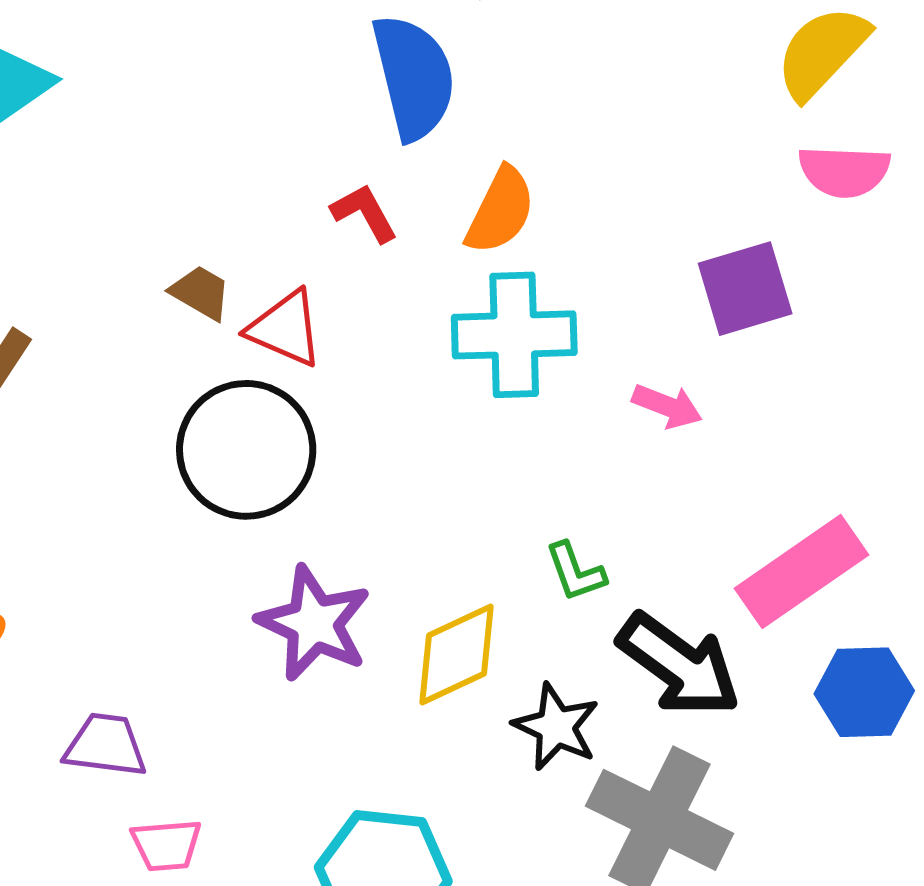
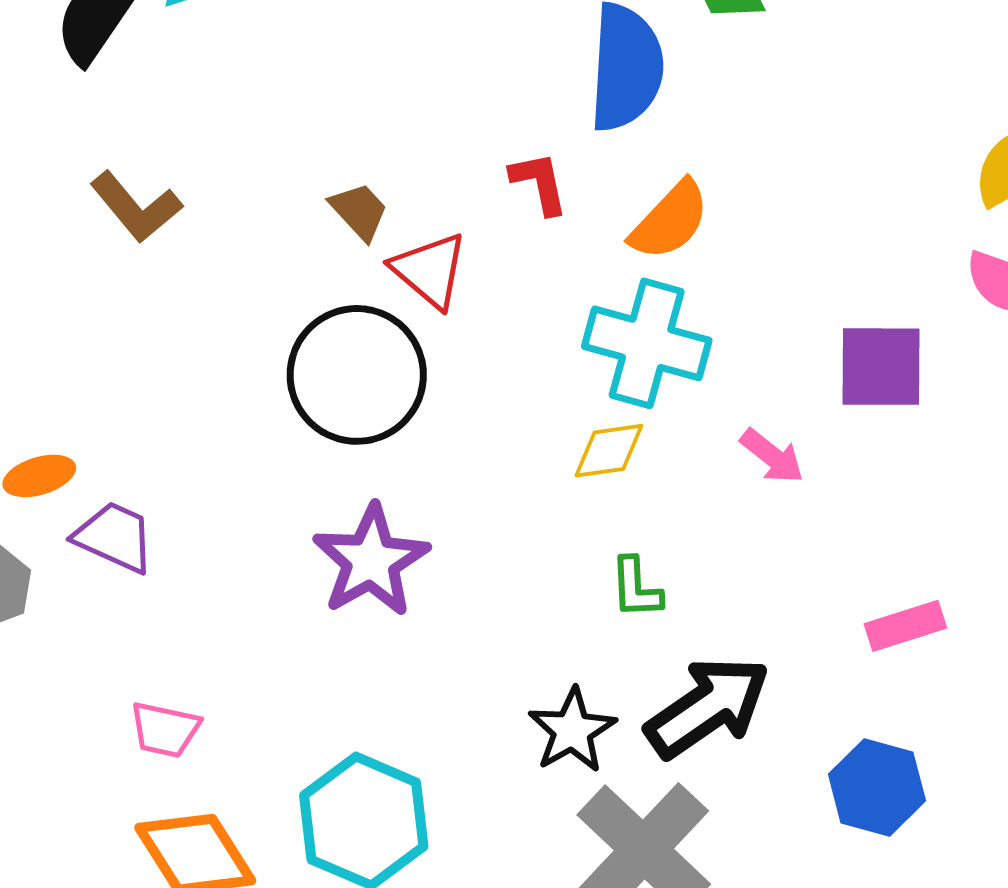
pink rectangle: (801, 572) -> (905, 626), moved, size x0.6
yellow diamond: (457, 655) -> (609, 451), moved, size x0.7
black arrow: (679, 665) -> (708, 707), turned -88
purple trapezoid: (106, 745) -> (114, 537), moved

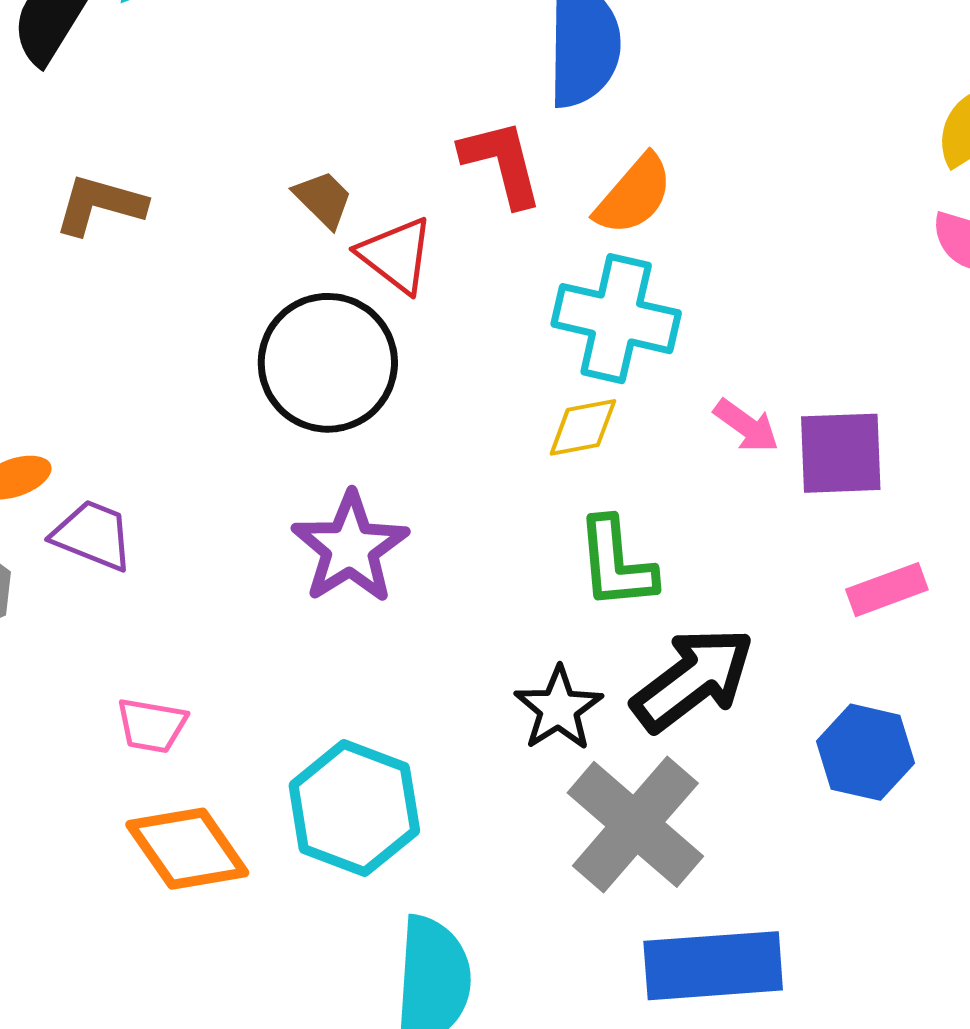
red L-shape: (539, 183) -> (502, 163), size x1.4
brown L-shape: (136, 207) -> (100, 205), turned 148
purple square: (881, 367) -> (841, 453), moved
green L-shape: (636, 588) -> (616, 563), size x1.5

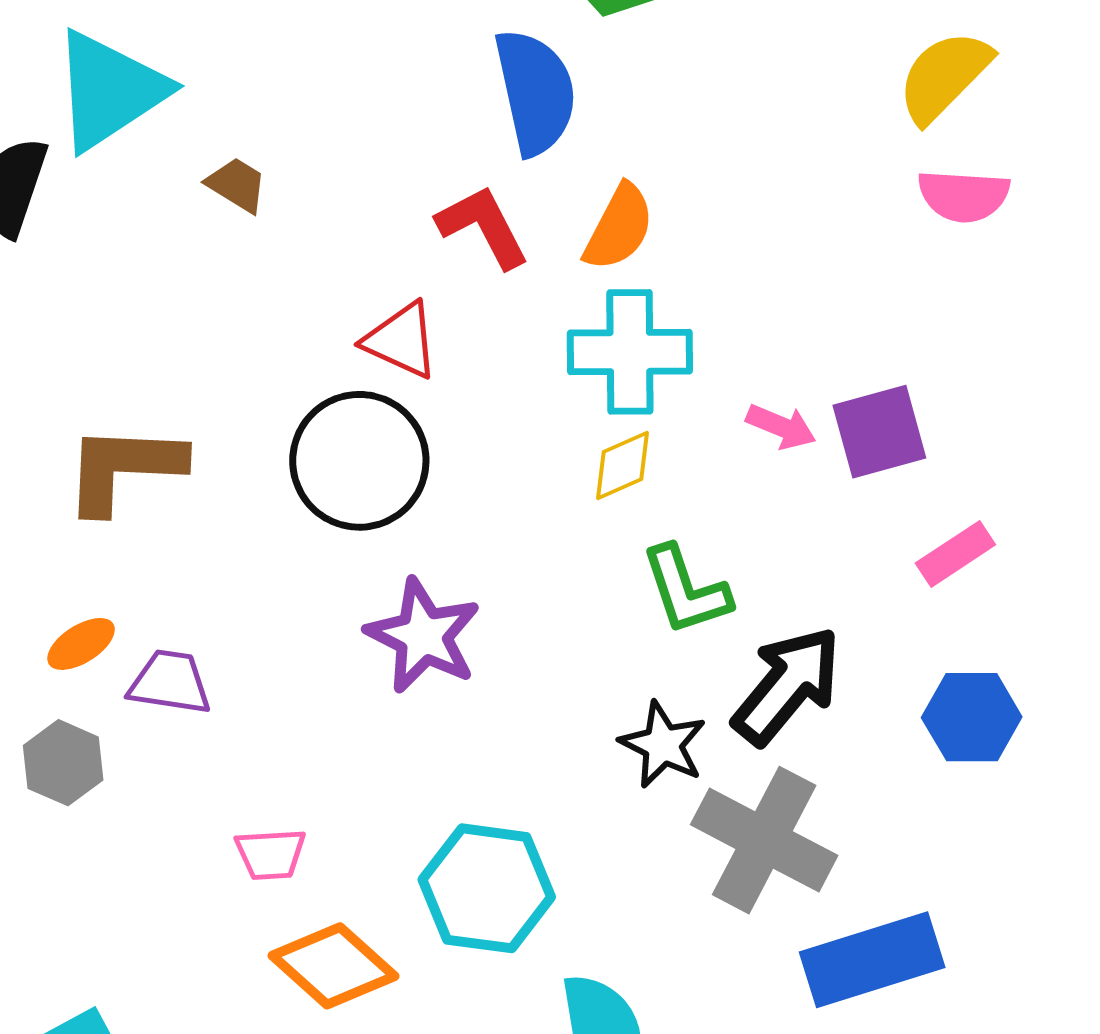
brown trapezoid: (323, 199) -> (237, 185), moved
brown L-shape: (100, 205) -> (124, 468), moved, size x1.4

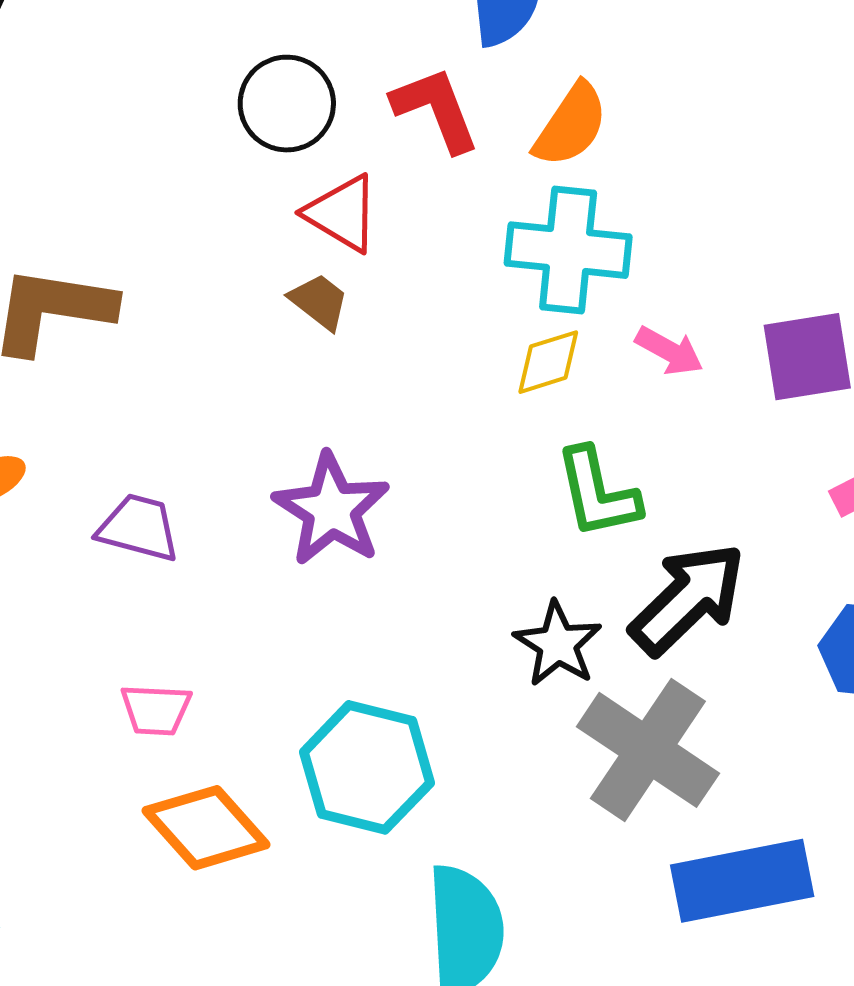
brown trapezoid: (237, 185) -> (319, 301), moved
pink arrow: (781, 427) -> (669, 351), moved
black circle: (359, 461) -> (287, 104), moved, size x0.7
purple trapezoid: (170, 682) -> (139, 528), moved

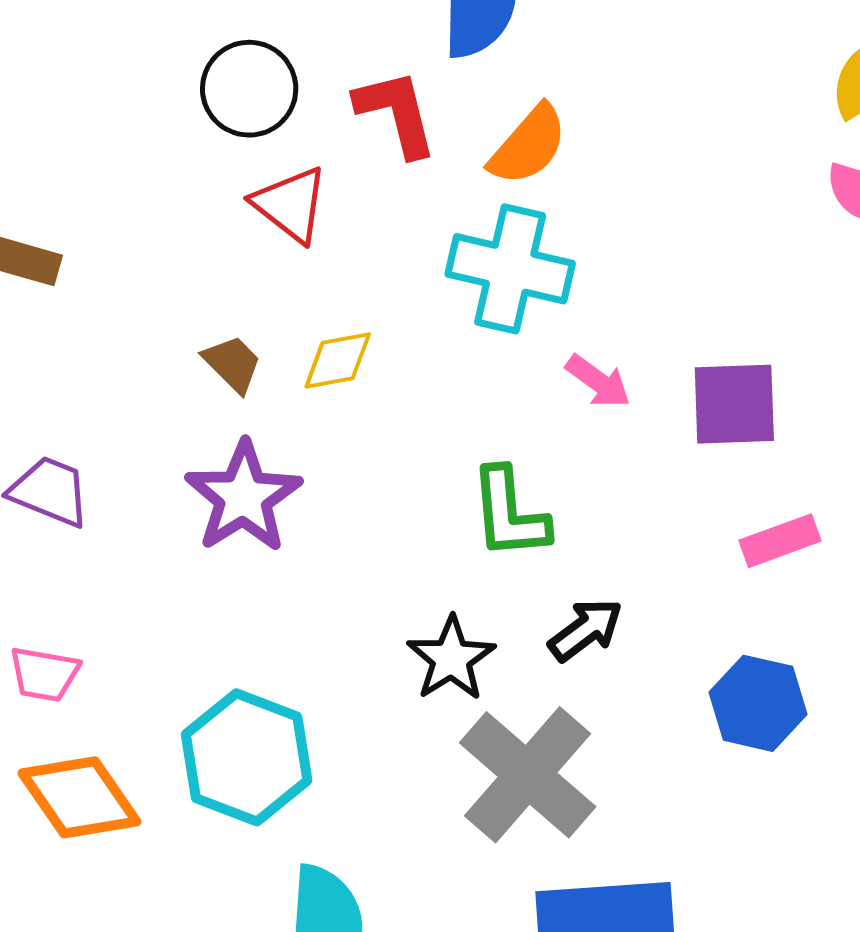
brown trapezoid: (319, 301) -> (232, 364), moved
yellow diamond: (548, 362) -> (338, 360), moved
black arrow: (688, 599) -> (586, 630), size x0.6

